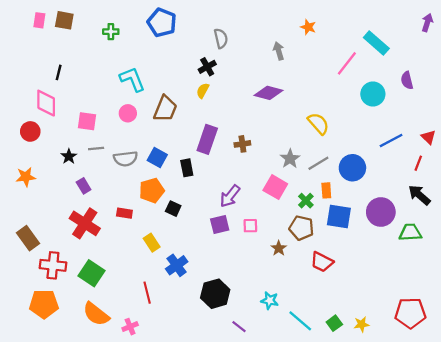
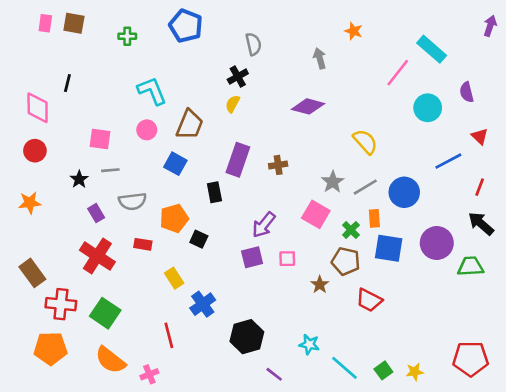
pink diamond: (46, 103) -> (38, 108), moved
red triangle: (428, 137) -> (480, 136), moved
blue square: (157, 158) -> (175, 164), moved
gray semicircle: (126, 159) -> (132, 201), moved

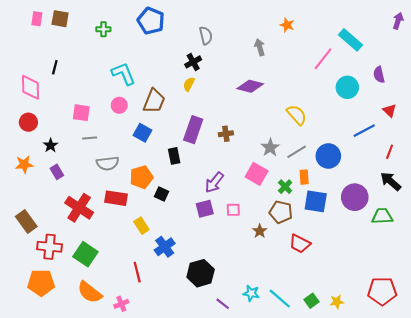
black star: (79, 179) -> (51, 145), moved
purple rectangle: (96, 213) -> (57, 172), moved
red rectangle: (143, 244) -> (116, 198), size x1.5
cyan star: (309, 344) -> (251, 293), moved

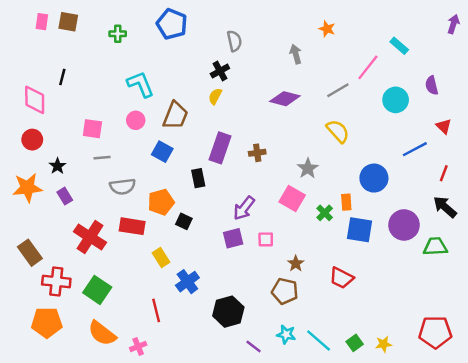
cyan rectangle: (351, 40) -> (399, 46), size x0.7
gray line: (297, 152) -> (338, 90), moved
orange star: (24, 164) -> (27, 188), size x1.4
brown pentagon: (281, 212) -> (285, 291), moved

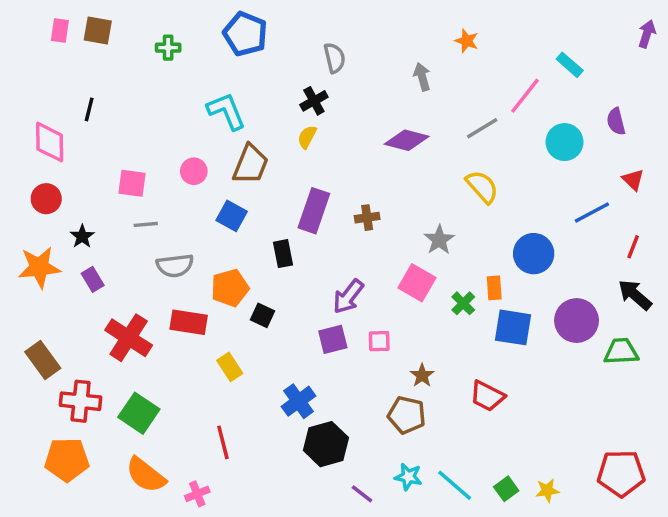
cyan L-shape: (141, 84) -> (226, 111), moved
blue cross: (187, 282) -> (298, 401), moved

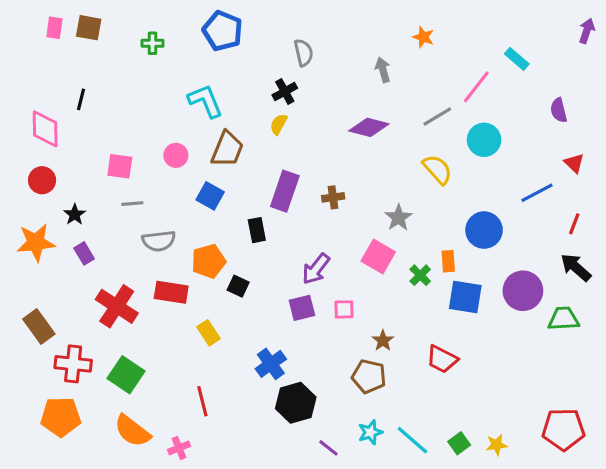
cyan circle: (565, 142) -> (484, 140), moved
cyan star: (408, 477) -> (370, 432), turned -30

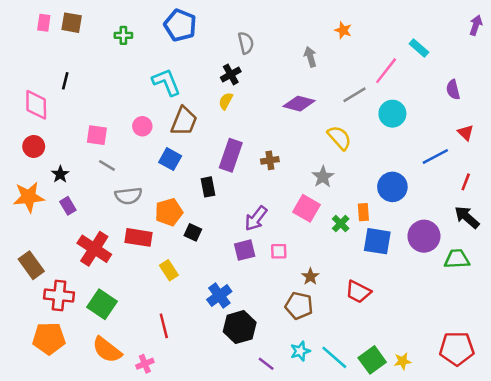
yellow semicircle: (437, 169) -> (339, 138), moved
gray line: (132, 204) -> (107, 165), turned 36
green square: (459, 443) -> (372, 360), size x1.5

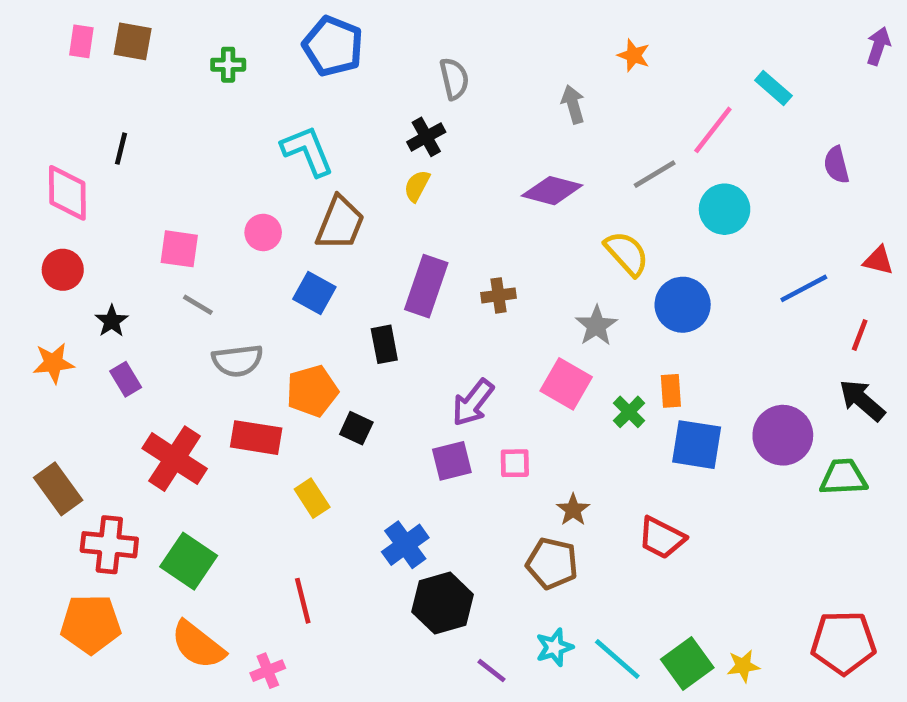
red triangle: (466, 133) -> (878, 260), moved, turned -30
blue circle: (392, 187) -> (683, 305), moved
orange star: (29, 197) -> (53, 363), size x0.7

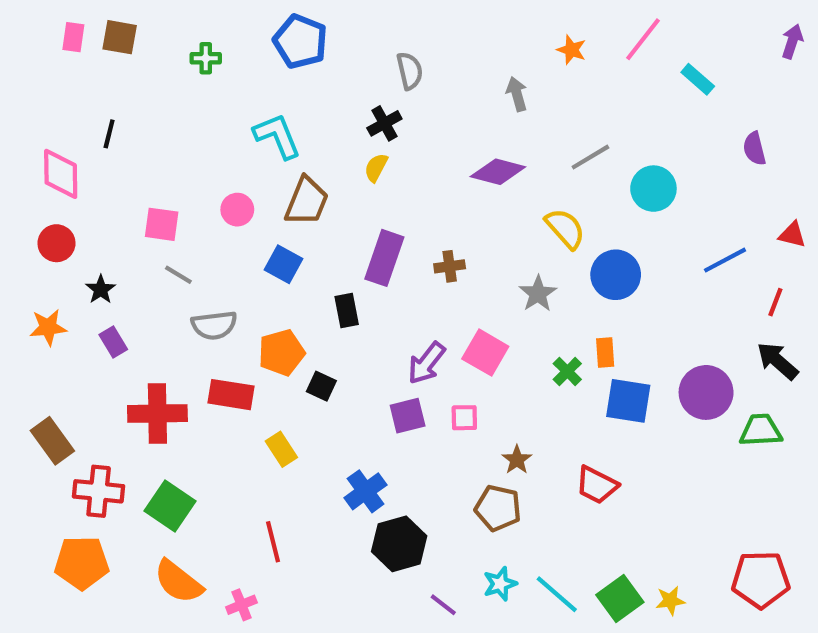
pink line: (713, 130) -> (643, 39), moved
pink square: (566, 384) -> (485, 353), moved
red cross: (175, 459) -> (157, 413), turned -34

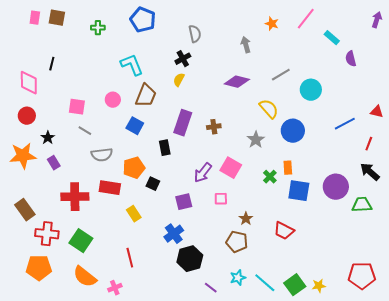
purple semicircle: (754, 149) -> (351, 59), moved
orange star: (48, 327) -> (23, 156), size x1.5
purple square: (408, 416) -> (184, 202), moved

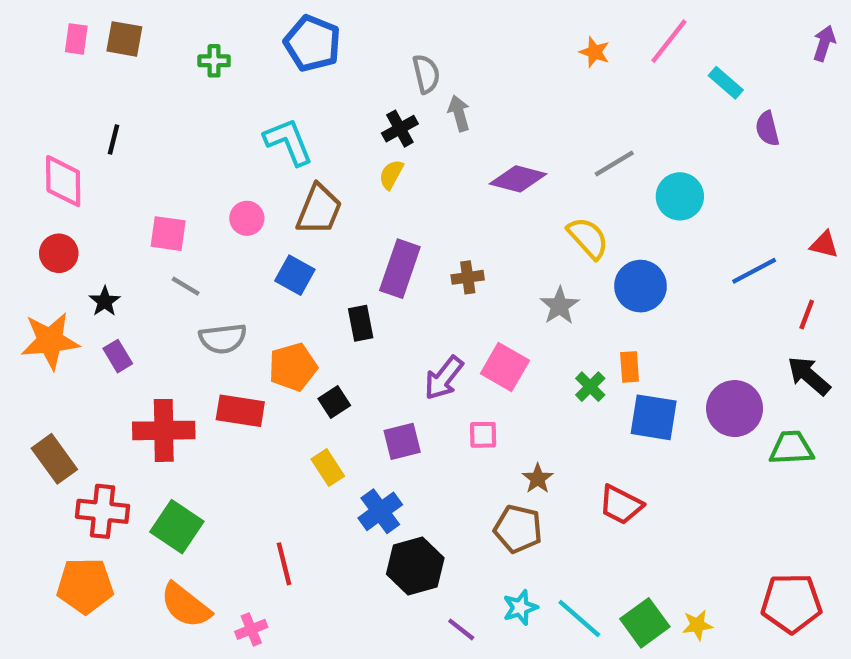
gray arrow: (246, 45) -> (459, 113), moved
black square: (153, 184) -> (334, 402), turned 32
yellow rectangle: (134, 214) -> (328, 468), moved

